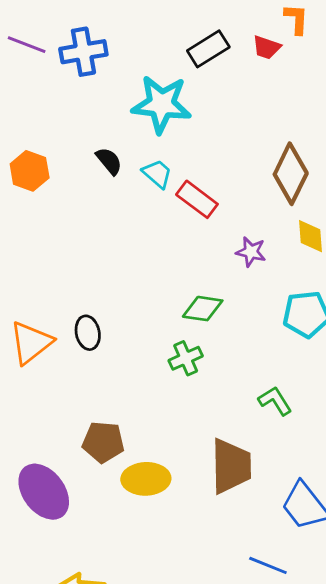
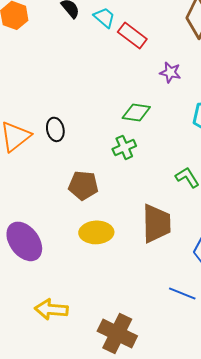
brown pentagon: (103, 442) -> (83, 185), moved

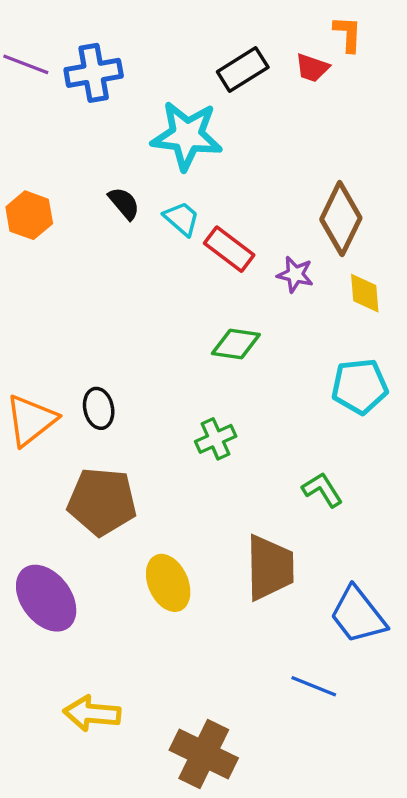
purple star: (170, 72) -> (295, 275), moved
green diamond: (136, 112) -> (236, 344), moved
brown pentagon: (83, 185) -> (102, 502), moved, size x1.4
yellow ellipse: (96, 232) -> (168, 583), turned 68

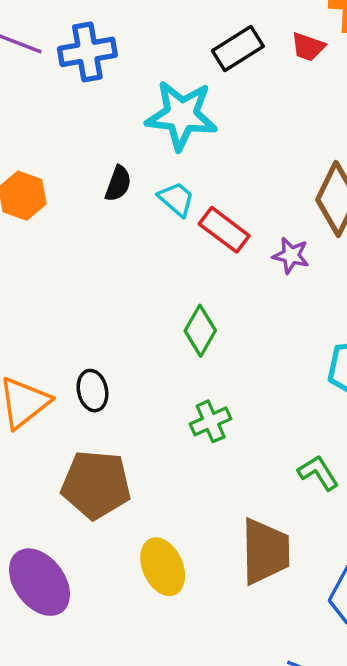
black semicircle: (124, 203) -> (118, 184), turned 60
green diamond: (236, 344) -> (200, 331), moved, turned -69

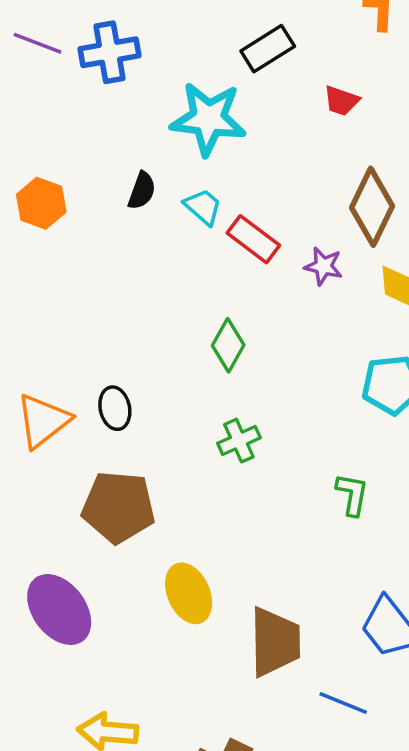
red trapezoid: (308, 47) -> (341, 101), moved
green L-shape: (318, 473) -> (352, 494), turned 42
brown trapezoid: (265, 551) -> (275, 642), moved

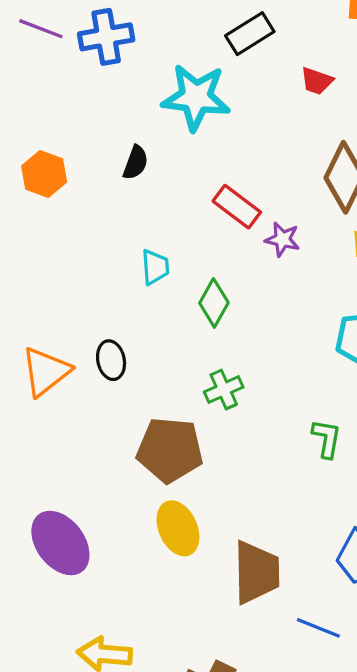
cyan trapezoid: (203, 207) -> (155, 267), moved, turned 45
purple star: (323, 266) -> (282, 239), moved
brown pentagon: (118, 507) -> (170, 450), moved

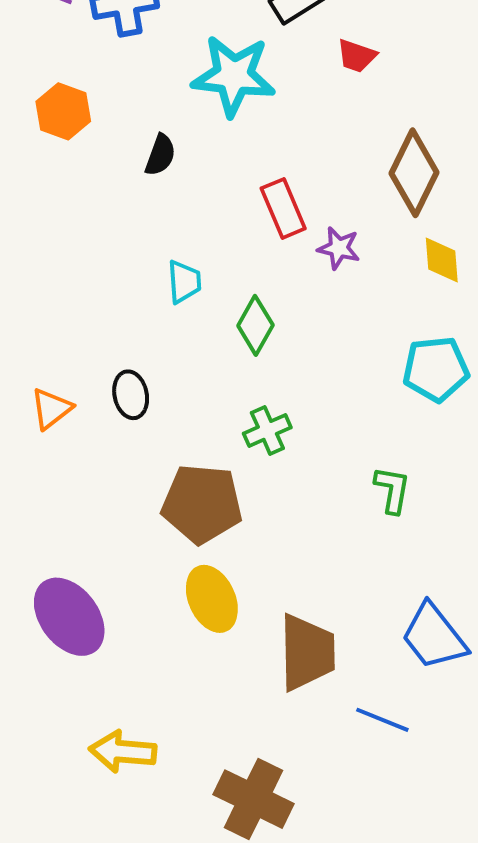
red trapezoid: (317, 81) -> (357, 56), moved
orange hexagon: (44, 174) -> (63, 111), moved
red rectangle: (237, 207) -> (283, 208), turned 30
orange triangle: (46, 372) -> (51, 409), size x0.7

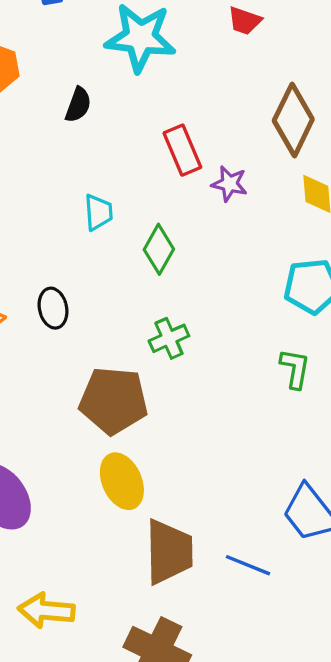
green L-shape: (392, 490) -> (295, 369), moved
brown trapezoid: (307, 652) -> (169, 552), moved
blue line: (382, 720) -> (248, 565), moved

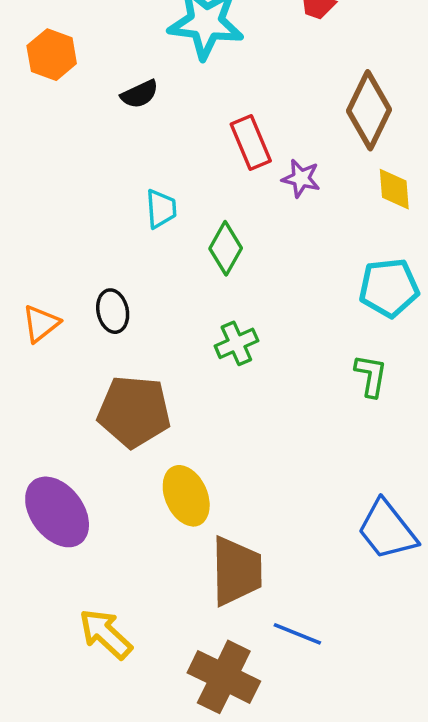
black semicircle: (78, 105) -> (140, 94), turned 45
brown pentagon: (114, 401) -> (134, 412), moved
blue line: (248, 565) -> (297, 634), moved
yellow arrow: (46, 611) -> (105, 634), turned 38

